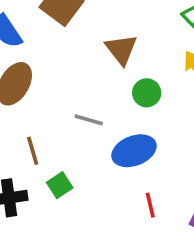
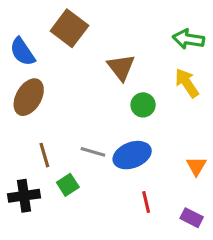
gray line: (89, 120) -> (93, 152), moved

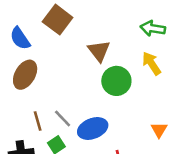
green circle: (143, 105) -> (116, 81), size x1.5
gray line: (93, 152) -> (63, 118), moved, turned 30
blue ellipse: (132, 155) -> (93, 128), moved

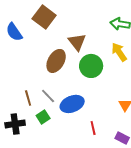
brown ellipse: (25, 75) -> (56, 61), moved

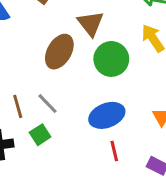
blue ellipse: (72, 104) -> (107, 115), moved

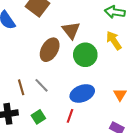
green square: (40, 135) -> (38, 117), moved
red line: (114, 151) -> (70, 116), moved, turned 32

